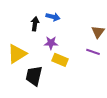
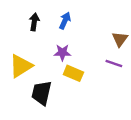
blue arrow: (53, 17) -> (65, 21), turned -80
black arrow: (35, 24) -> (34, 22), moved

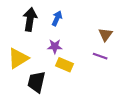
black arrow: (34, 22) -> (30, 19), size x1.5

